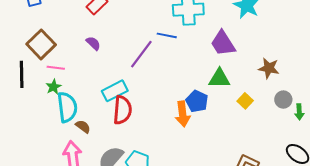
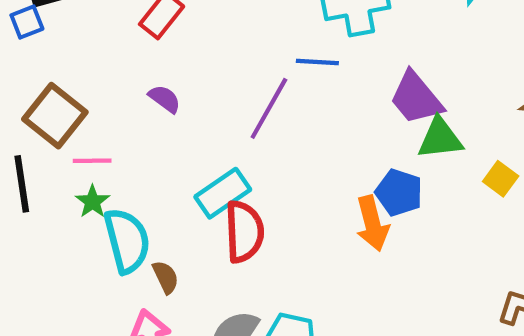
purple trapezoid: (223, 43) -> (416, 98), moved
brown semicircle: (83, 127) -> (166, 277), turned 35

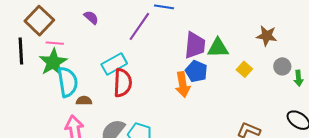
purple trapezoid: (416, 98) -> (195, 45), moved, turned -140
green star: (93, 202) -> (53, 62), size x1.8
brown semicircle: (166, 277) -> (84, 101), turned -70

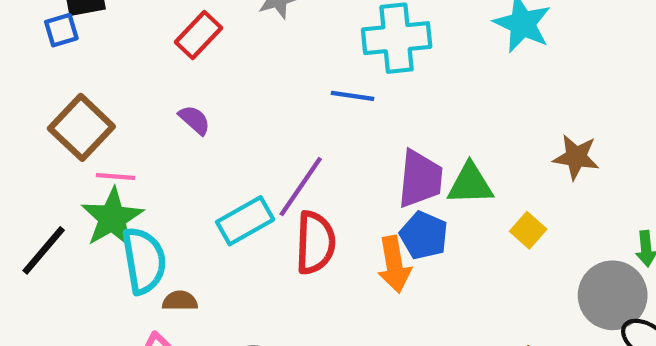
purple line: (139, 26) -> (301, 187), moved
black line: (21, 51) -> (44, 250), moved, turned 44
gray circle: (282, 66) -> (613, 295), moved, size x1.8
red semicircle: (123, 83) -> (315, 243), moved

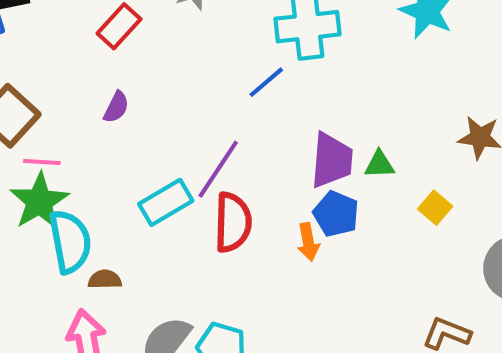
blue line: (353, 96) -> (266, 82), turned -48
purple semicircle: (194, 120) -> (116, 107), turned 76
green triangle: (470, 184) -> (379, 164), size x0.7
orange arrow: (394, 264) -> (308, 242), size x0.7

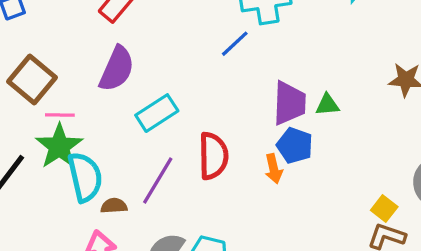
purple semicircle: (116, 107) -> (117, 69), size x1.8
purple line: (218, 169) -> (158, 181), moved
cyan rectangle: (166, 202) -> (157, 113), moved
yellow square: (435, 208) -> (384, 208), moved

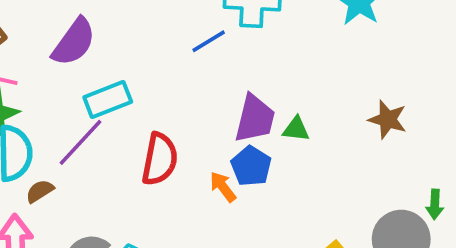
orange arrow: (274, 169) -> (223, 187), turned 144
purple line: (158, 181) -> (81, 142), moved
brown semicircle: (114, 206) -> (40, 191), turned -40

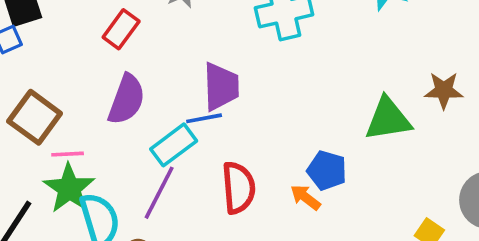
blue line: (209, 41) -> (204, 118), moved, turned 36
purple trapezoid: (255, 119) -> (221, 87), moved
green triangle: (296, 129) -> (388, 119), moved, size x1.8

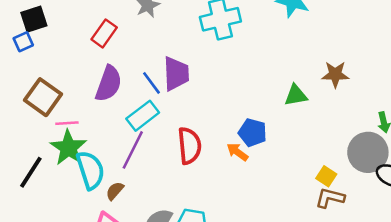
blue line: (204, 118) -> (152, 83), moved, turned 65
green triangle: (388, 119) -> (296, 95), size x0.7

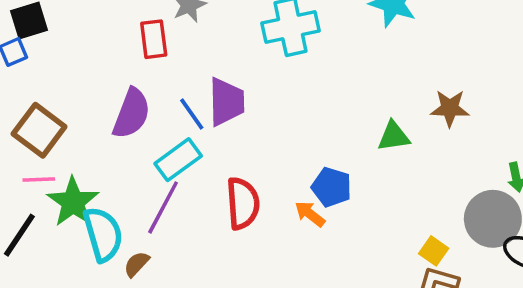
red rectangle: (104, 33) -> (154, 39), moved, turned -44
pink line: (67, 123) -> (39, 180), moved

